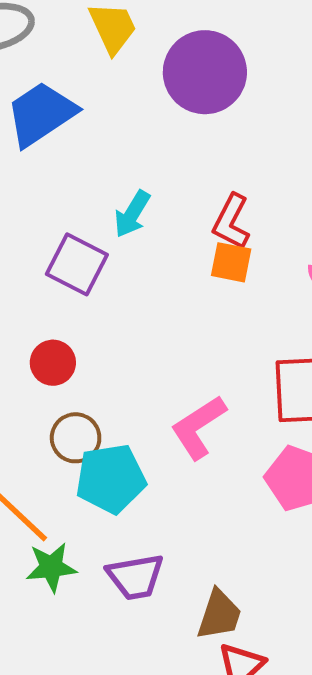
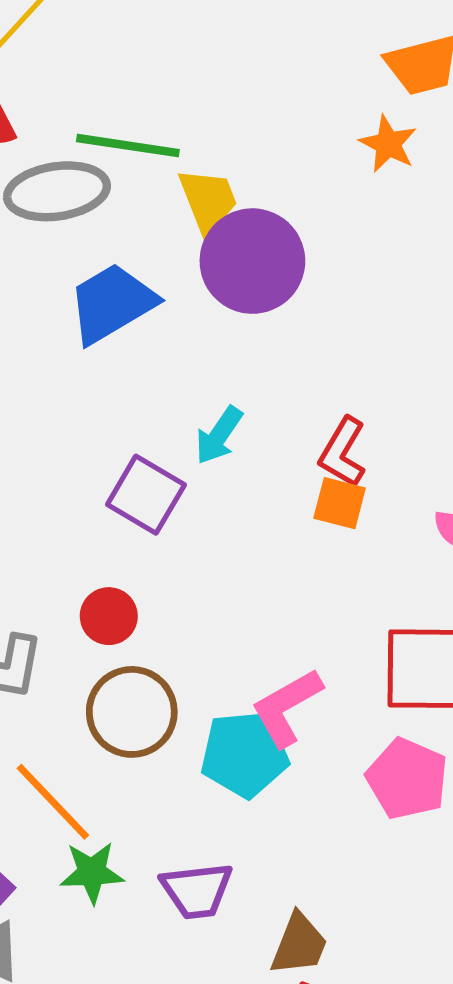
purple circle: (205, 72) -> (252, 261), moved
brown circle: (76, 438) -> (132, 712), size x1.4
cyan pentagon: (111, 479) -> (245, 754), moved

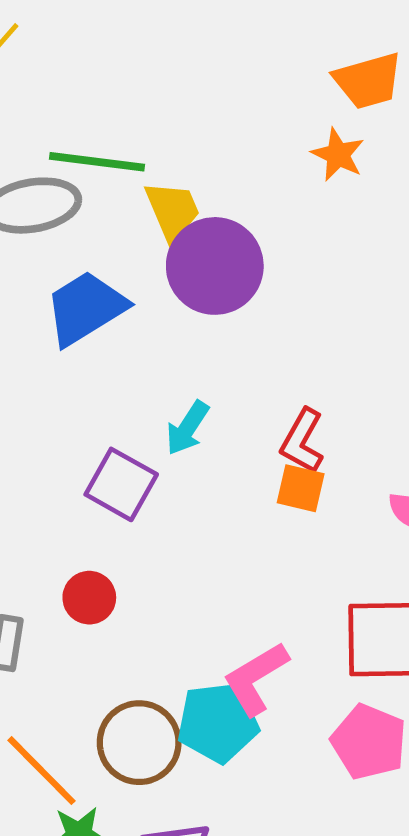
brown circle: (132, 712) -> (139, 743), moved

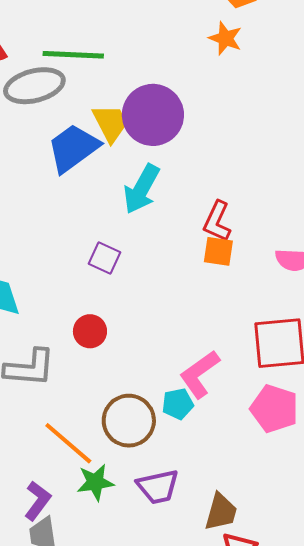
yellow trapezoid: (172, 211) -> (110, 123), moved
cyan arrow: (187, 428) -> (141, 189), moved, size x1.4
purple square: (121, 484) -> (105, 258), size x0.7
cyan pentagon: (218, 722) -> (178, 404), size x0.6

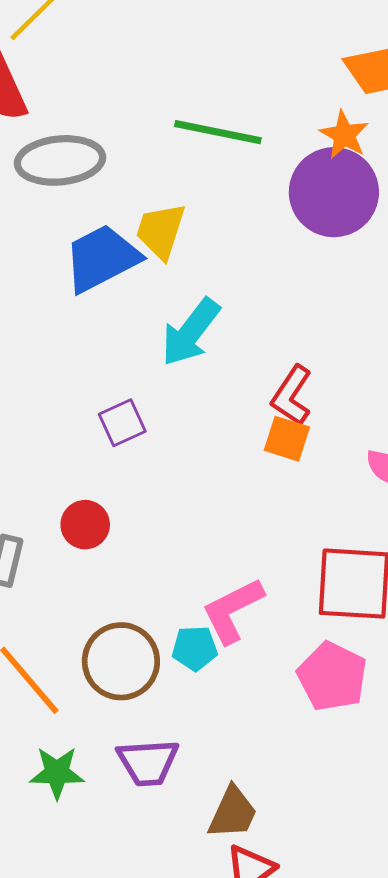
green line: (73, 55) -> (218, 132), moved
purple circle: (153, 115) -> (334, 192), moved
yellow trapezoid: (110, 123) -> (161, 231), turned -144
purple square: (105, 258) -> (122, 423), turned 32
green star: (95, 482) -> (57, 773), moved

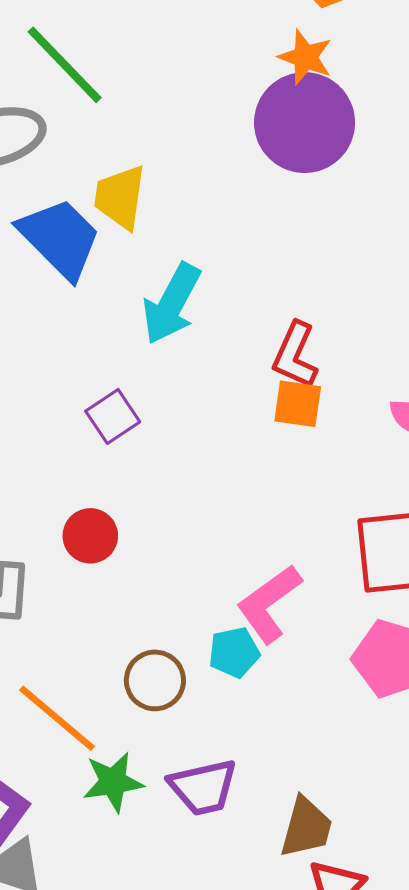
green line: (218, 132) -> (65, 65), moved, turned 44
blue trapezoid: (102, 258) -> (60, 238), turned 82
brown circle: (121, 661) -> (155, 680), size x0.7
green star: (57, 773) -> (113, 782), moved

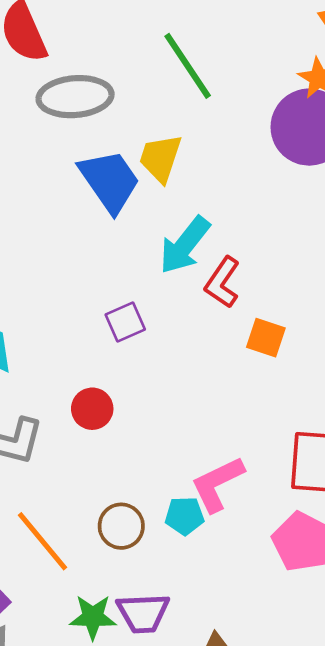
green line: (65, 65) -> (188, 66), moved
red L-shape: (295, 355) -> (222, 282), moved
green star: (113, 782) -> (93, 617), moved

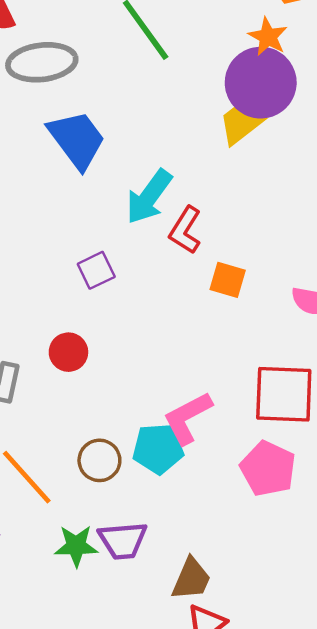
yellow trapezoid: (160, 158) -> (241, 123), moved, turned 36
cyan pentagon: (185, 516) -> (158, 449), size x1.4

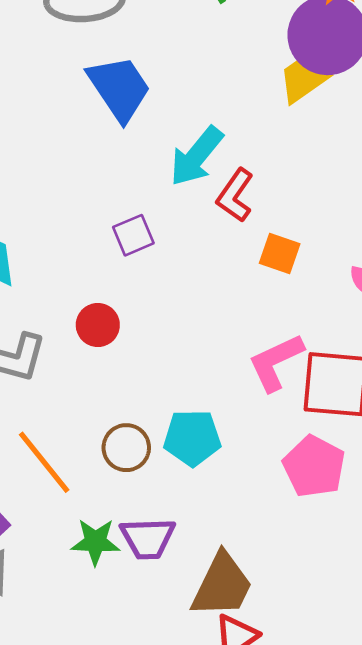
pink L-shape: (188, 418) -> (276, 362), moved
brown trapezoid: (191, 579) -> (222, 585), size x1.4

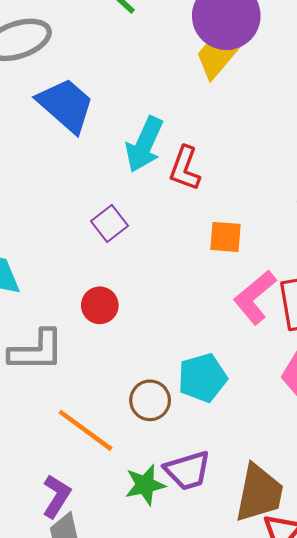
orange square: (280, 253) -> (226, 237), moved

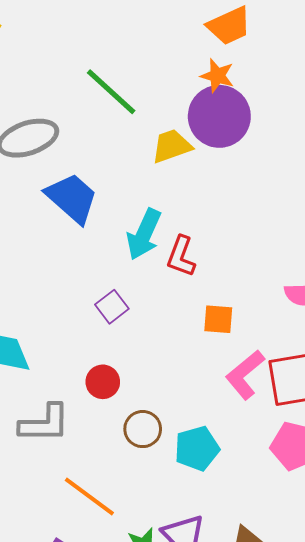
yellow trapezoid: (216, 58) -> (172, 146), moved, turned 30
brown circle: (150, 400) -> (143, 429), moved

